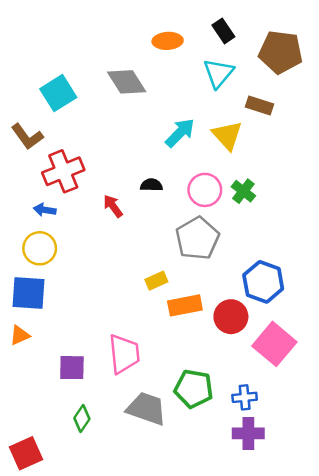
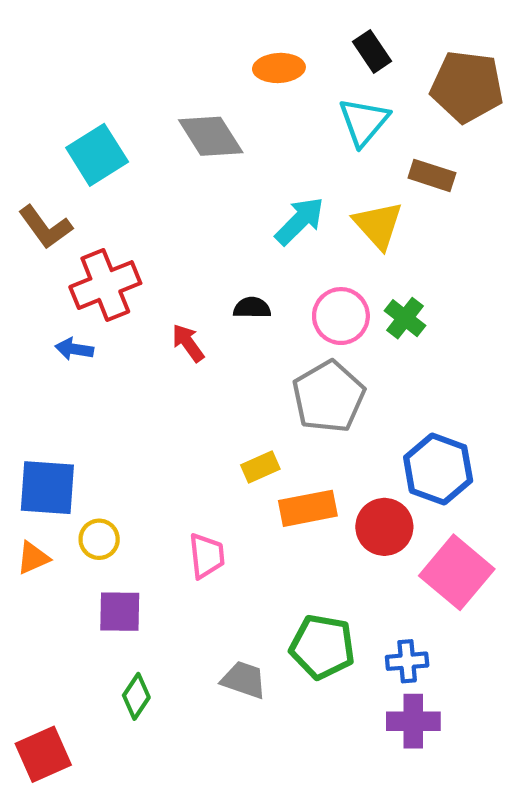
yellow circle: (40, 248) -> (99, 539), moved, size x0.7
pink trapezoid: (124, 354) -> (207, 556), moved, size x0.7
gray trapezoid: (146, 409) -> (244, 680), size x0.7

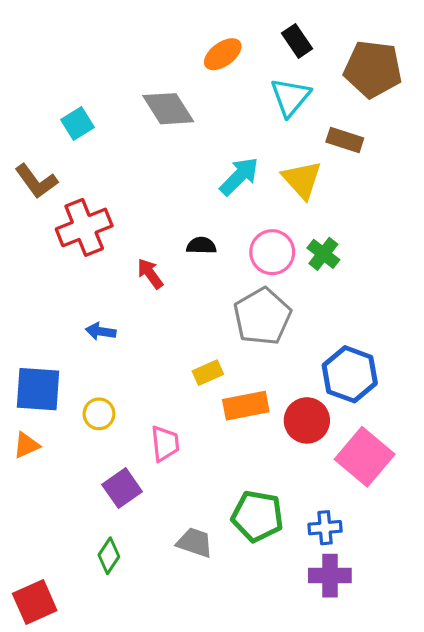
orange ellipse: (279, 68) -> (223, 54), turned -33
cyan square: (97, 155) -> (78, 123), size x0.7
blue arrow: (74, 349) -> (101, 331), moved
yellow circle: (99, 539) -> (99, 414), moved
purple square: (120, 612) -> (122, 488), moved, turned -36

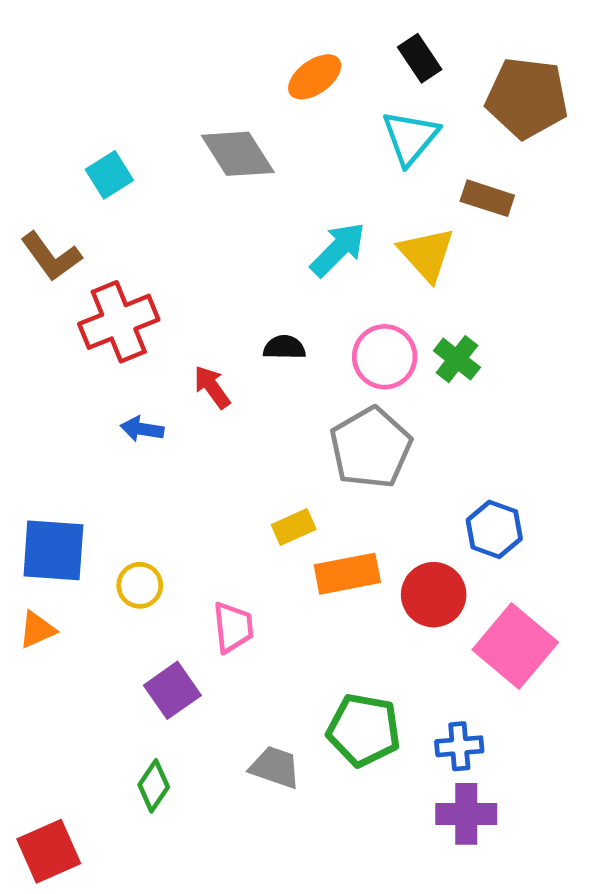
blue arrow: (101, 331) -> (142, 429), moved
blue hexagon: (350, 374) -> (494, 529), size x0.7

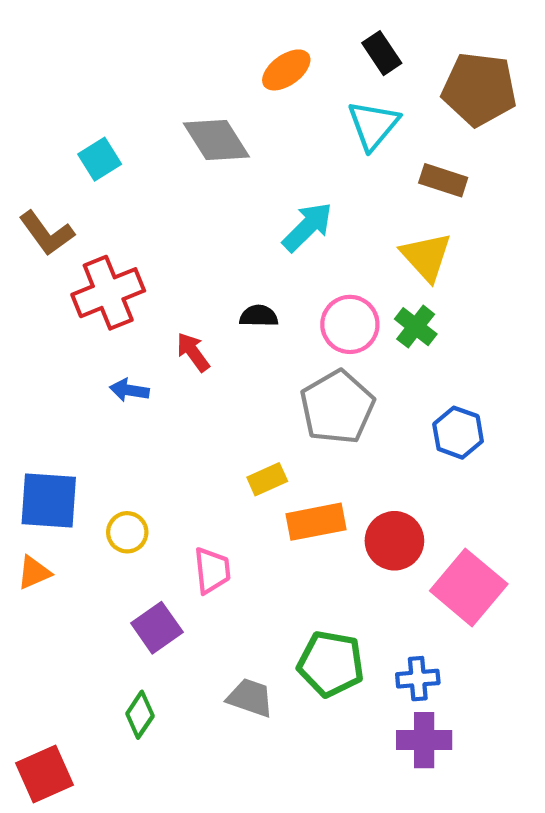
yellow triangle: (427, 254) -> (426, 257), moved
blue hexagon: (494, 529) -> (458, 433), moved

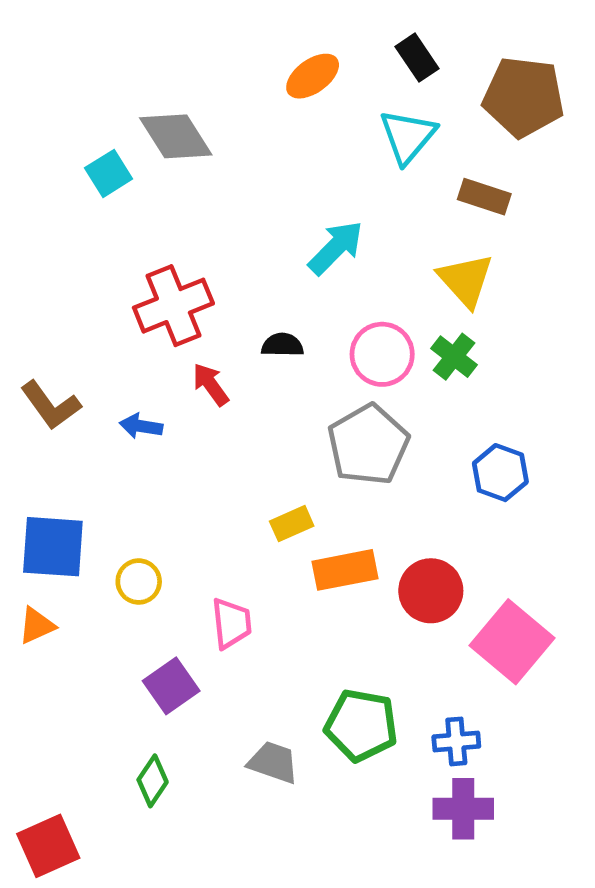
gray diamond: (216, 140) -> (176, 136), moved
brown L-shape: (47, 233) -> (51, 405), moved
red cross: (108, 293) -> (173, 306), moved

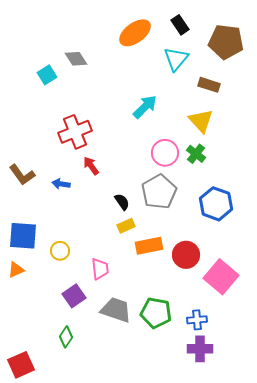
orange ellipse: (313, 76) -> (135, 33), size x1.4
gray diamond: (176, 136) -> (76, 59), size x0.7
black semicircle: (282, 345) -> (122, 202), moved, turned 54
blue hexagon: (500, 473) -> (216, 204), size x1.4
gray trapezoid: (273, 762) -> (116, 310), moved, size x1.4

